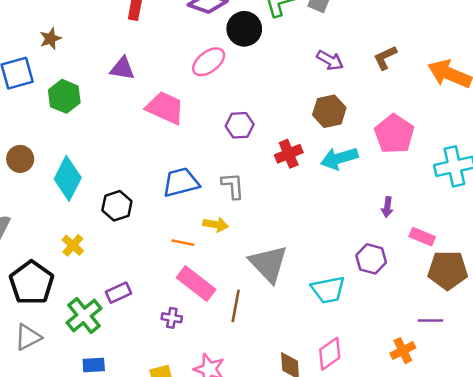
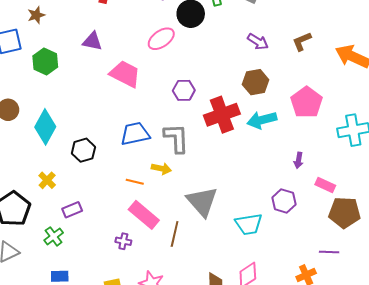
red cross: (289, 154) -> (222, 115), size x1.6
gray L-shape: (233, 186) -> (176, 138), size x1.4
purple rectangle: (118, 293) -> (72, 210), moved
green cross: (84, 315) -> (54, 236), size x0.7

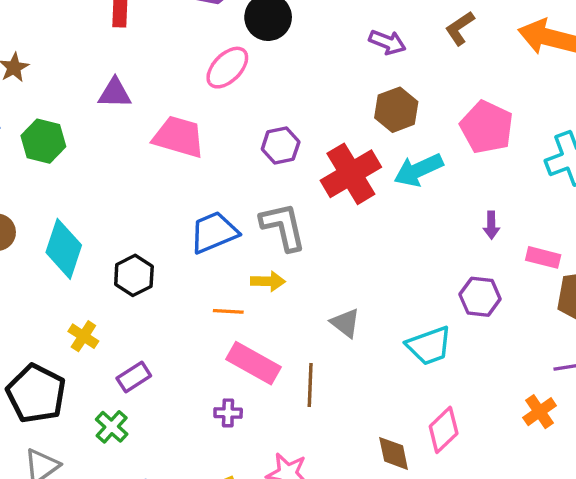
gray triangle: (202, 201) -> (345, 323), size x0.6

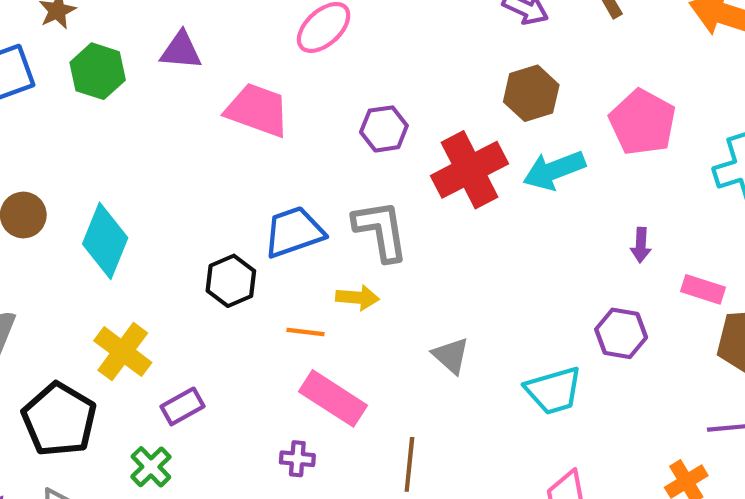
green hexagon: (43, 141) -> (98, 71), moved
black hexagon: (134, 275) -> (231, 281), moved
yellow cross: (83, 336) -> (123, 352), size x1.5
brown line: (310, 385) -> (409, 464), moved

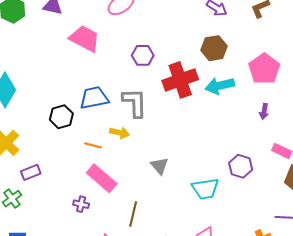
purple arrow: (641, 245) -> (264, 111), moved

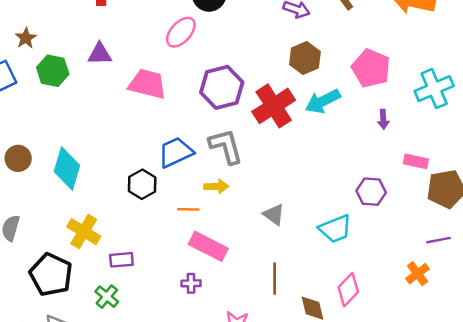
purple hexagon: (143, 55) -> (222, 87), size x1.6
purple rectangle: (31, 172) -> (121, 260), turned 30
brown line: (133, 214) -> (275, 279), moved

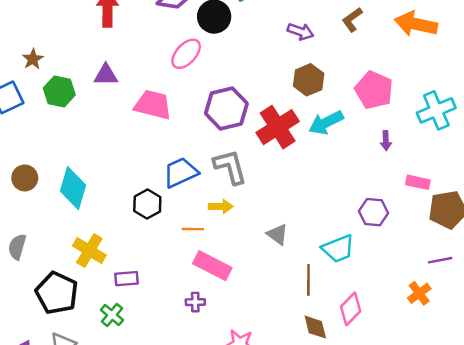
brown line: (275, 279) -> (308, 280), moved

